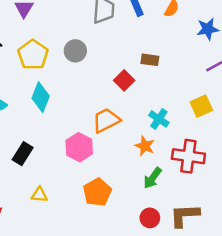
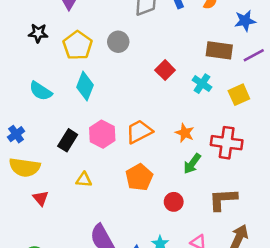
brown rectangle: (150, 60) -> (219, 50), moved, size x1.5
cyan cross: (159, 119) -> (202, 84), moved
orange trapezoid: (106, 120) -> (139, 132), moved
pink hexagon: (79, 147) -> (102, 134), moved
red circle: (150, 218) -> (174, 202), moved

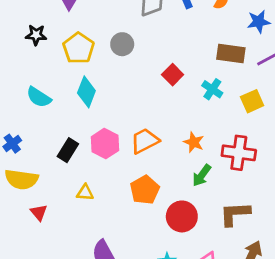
red circle: (174, 202) -> (182, 216), size x1.5

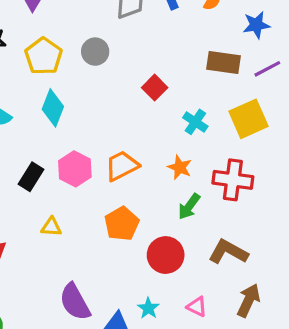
cyan cross: (212, 89) -> (195, 122), moved
yellow square: (252, 101) -> (249, 119), size x1.4
brown L-shape: (235, 214) -> (228, 252), turned 32

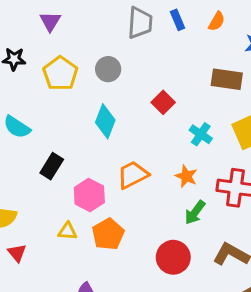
cyan diamond: (53, 108) -> (105, 121), moved
pink hexagon: (75, 169) -> (89, 195), moved
black rectangle: (31, 177) -> (52, 166), moved
orange pentagon: (122, 224) -> (108, 234), moved

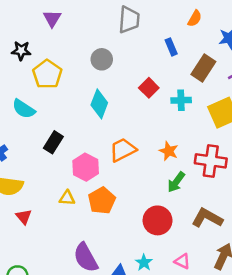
blue rectangle: (178, 20) -> (171, 47), moved
yellow pentagon: (60, 73) -> (47, 74), moved
brown rectangle: (227, 79) -> (203, 68), turned -65
cyan cross: (201, 134) -> (181, 100), moved, turned -36

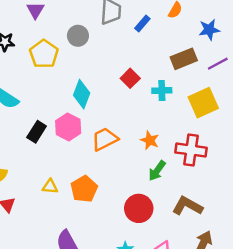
blue rectangle: (171, 47) -> (142, 24), moved, turned 63
gray circle: (102, 59) -> (78, 36), moved
brown rectangle: (203, 68) -> (184, 59), turned 35
yellow pentagon: (47, 74) -> (44, 54), moved
pink hexagon: (86, 167) -> (68, 127), moved

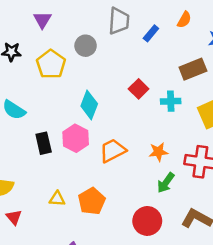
black rectangle: (37, 132) -> (44, 143), turned -45
orange star: (150, 140) -> (158, 152), turned -30

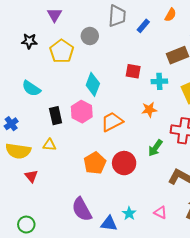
red square: (139, 89) -> (133, 71), turned -35
orange star: (158, 152) -> (149, 110), moved
yellow triangle: (57, 199) -> (49, 145), moved
red circle: (147, 221) -> (124, 163), moved

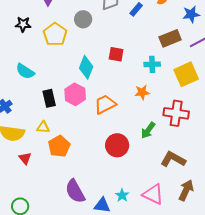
red square: (133, 71) -> (116, 54), moved
orange pentagon: (95, 163) -> (59, 146), moved
pink triangle: (160, 212) -> (153, 194), size x1.6

